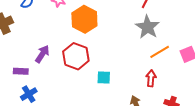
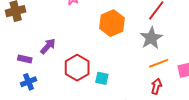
orange hexagon: (84, 19) -> (112, 23), moved
red hexagon: (76, 56) -> (77, 68), moved
red arrow: (151, 78) -> (156, 86), moved

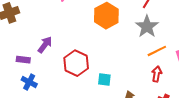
cyan square: (102, 78) -> (104, 80), moved
blue cross: (29, 82) -> (29, 82), turned -35

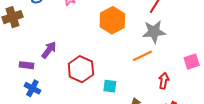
gray star: (147, 26) -> (154, 32), turned 30
orange line: (157, 51) -> (142, 56), moved

